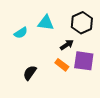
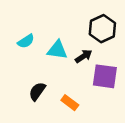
cyan triangle: (46, 23) -> (57, 50), moved
orange rectangle: (62, 65) -> (70, 103), moved

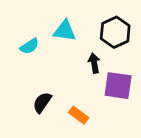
cyan triangle: (57, 50) -> (65, 31), moved
black arrow: (84, 56) -> (94, 63), turned -66

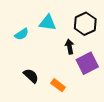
purple square: (118, 86) -> (87, 63), turned -35
black semicircle: (42, 102) -> (31, 76), turned 98

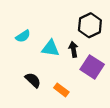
cyan triangle: (48, 23) -> (50, 48), moved
purple square: (87, 63) -> (92, 67), turned -30

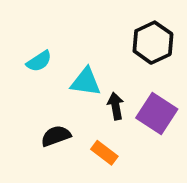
black arrow: (73, 49) -> (116, 106), moved
black semicircle: (33, 80) -> (56, 136), turned -63

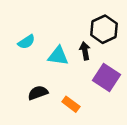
black arrow: (116, 106) -> (85, 51), moved

